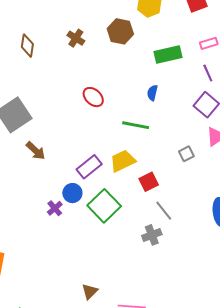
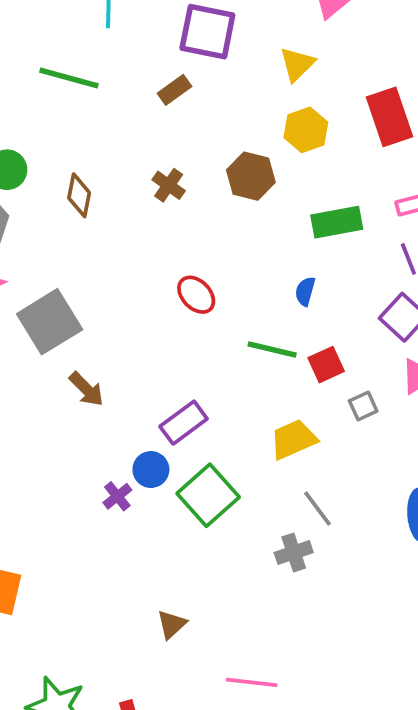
yellow trapezoid: (123, 161) -> (293, 439), moved
red square: (149, 182) -> (326, 365), moved
brown triangle: (90, 292) -> (172, 624), moved

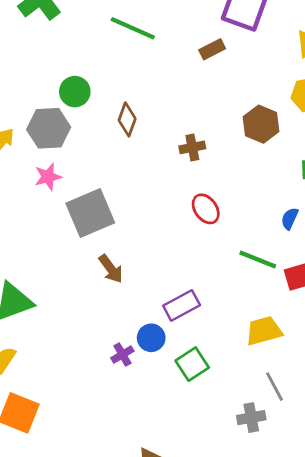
brown cross: (169, 185) -> (192, 147), moved, turned 35
green square: (208, 495) -> (192, 364), size x0.7

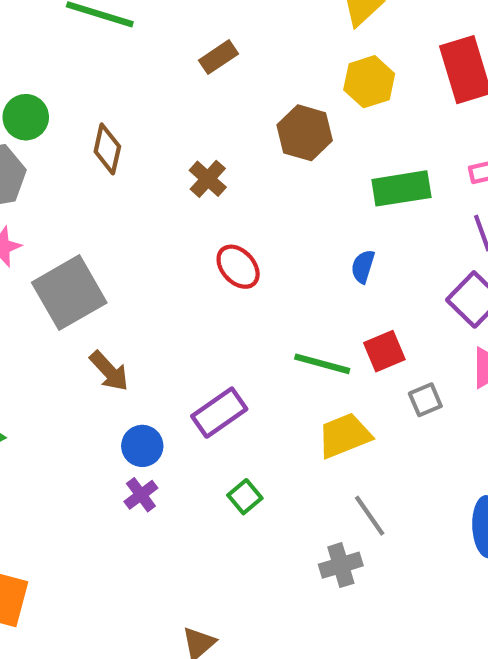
brown rectangle: (212, 49) -> (218, 57), moved
brown cross: (192, 147) -> (208, 179), turned -30
green line: (258, 259) -> (322, 364), moved
blue circle: (151, 338) -> (142, 446), moved
green square: (192, 364) -> (245, 497), size x0.7

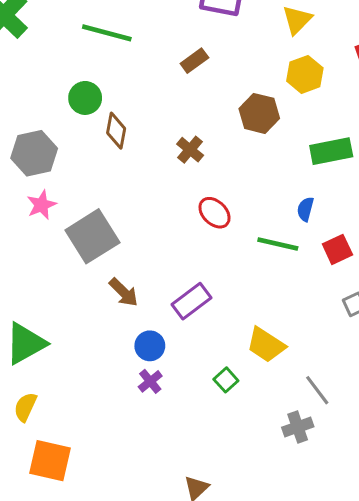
green circle: (26, 117) -> (85, 98), moved
red square: (384, 351) -> (337, 249), moved
green line: (322, 364) -> (278, 244), moved
purple rectangle: (219, 413) -> (191, 301), moved
yellow trapezoid: (344, 436) -> (266, 345), moved, turned -123

